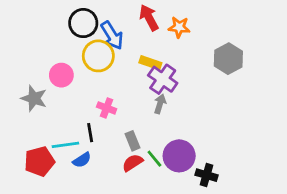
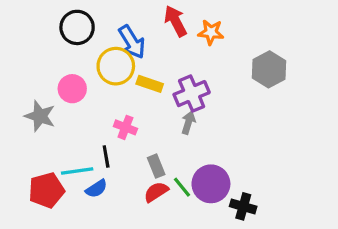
black circle: (83, 23) -> (77, 27), moved
yellow rectangle: (150, 63) -> (150, 84), moved
purple cross: (163, 79) -> (192, 94), turned 32

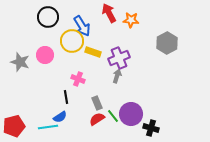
gray star: (40, 116) -> (20, 62), moved
cyan line: (77, 171) -> (48, 127), moved
red pentagon: (46, 190) -> (14, 126), moved

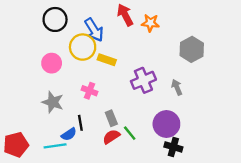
purple cross: (119, 58) -> (143, 80), moved
gray star: (20, 62) -> (53, 102), moved
gray arrow: (117, 76) -> (177, 87), moved, turned -40
black line: (66, 97) -> (80, 123), moved
purple circle: (131, 114) -> (166, 124), moved

